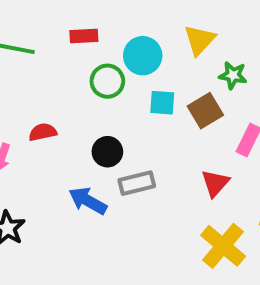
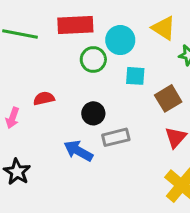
red rectangle: (84, 36) -> (75, 25), size x1.6
yellow triangle: (200, 40) -> (164, 28), turned -40
brown square: (205, 111) -> (168, 98), moved

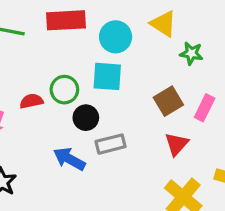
green circle: (93, 59) -> (64, 90), moved
cyan square: (135, 76) -> (107, 76), moved, size x1.4

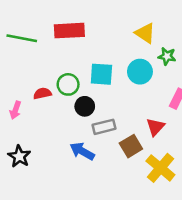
cyan circle: (116, 37) -> (140, 72), moved
brown square: (168, 101) -> (131, 146), moved
blue arrow: (69, 159) -> (82, 151), moved

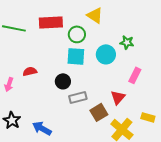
yellow triangle: (145, 33) -> (95, 15), moved
green circle: (68, 84) -> (77, 34), moved
blue arrow: (82, 151) -> (42, 128), moved

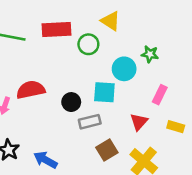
cyan square: (76, 56) -> (104, 92), moved
red semicircle: (30, 71) -> (31, 90), size x1.6
brown square: (99, 112) -> (107, 150), moved
yellow rectangle: (148, 117) -> (176, 127), moved

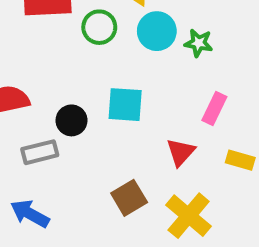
cyan circle: (124, 69) -> (157, 31), moved
gray rectangle: (90, 122) -> (40, 152), moved

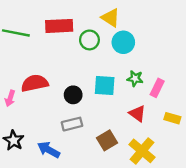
green star: (198, 43) -> (135, 79), moved
gray rectangle: (40, 152) -> (72, 124), moved
red triangle: (181, 152) -> (137, 114), turned -36

